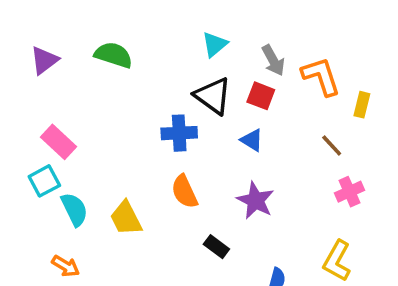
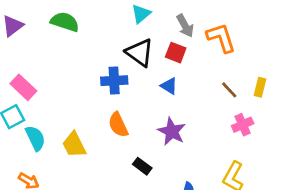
yellow rectangle: (362, 105) -> (260, 87), moved

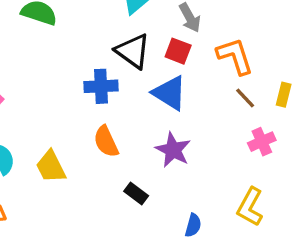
orange L-shape: (221, 38) -> (235, 56), moved
blue triangle: (169, 86) -> (170, 93), size x1.6

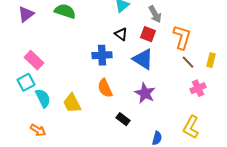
black triangle: (133, 51) -> (121, 34), size x0.6
orange L-shape: (235, 56) -> (182, 37), turned 35

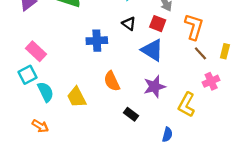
blue cross: (102, 55) -> (97, 41), moved
purple star: (145, 93) -> (154, 87), turned 30
yellow L-shape: (191, 127) -> (187, 105), moved

